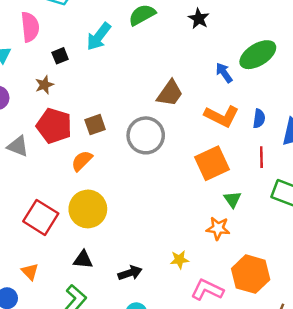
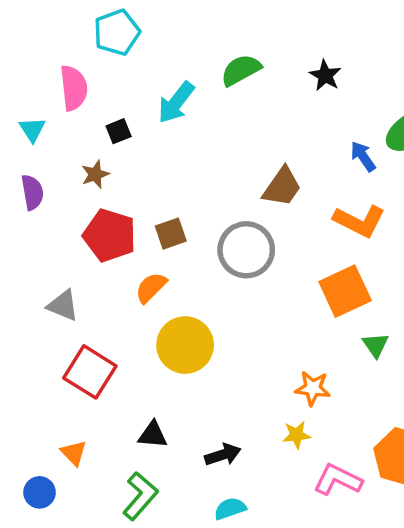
gray triangle: (18, 146) -> (63, 305), moved
yellow circle: (88, 209) -> (185, 345), moved
orange star: (218, 228) -> (313, 388), moved

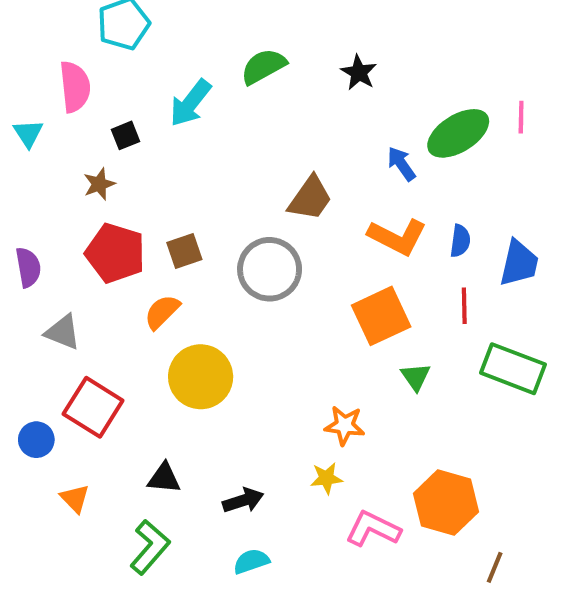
purple semicircle: (32, 192) -> (28, 267), moved
blue circle: (40, 492) -> (36, 440), moved

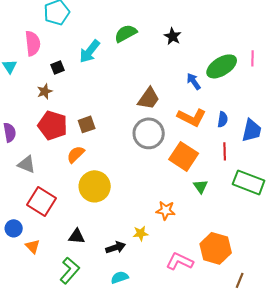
gray circle: (270, 269) -> (149, 133), moved
orange square: (381, 316) -> (184, 156), turned -32
blue circle: (36, 440) -> (14, 228), moved
yellow star: (326, 478) -> (141, 233), moved

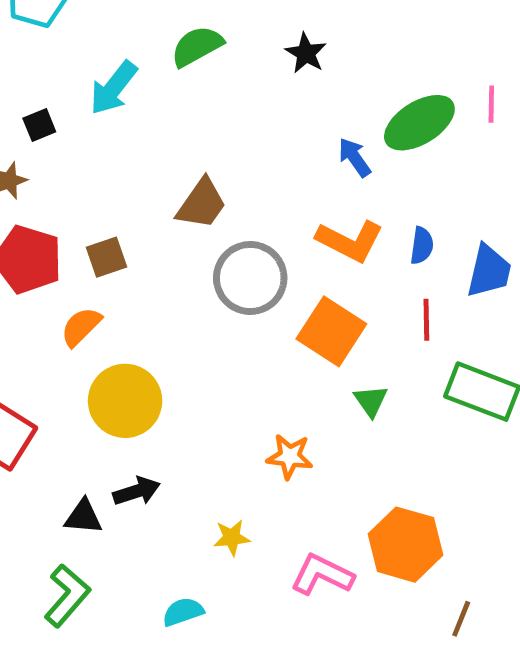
brown trapezoid: (149, 98) -> (202, 204), moved
yellow star: (141, 233) -> (232, 538), moved
black arrow: (116, 247) -> (137, 491), moved

